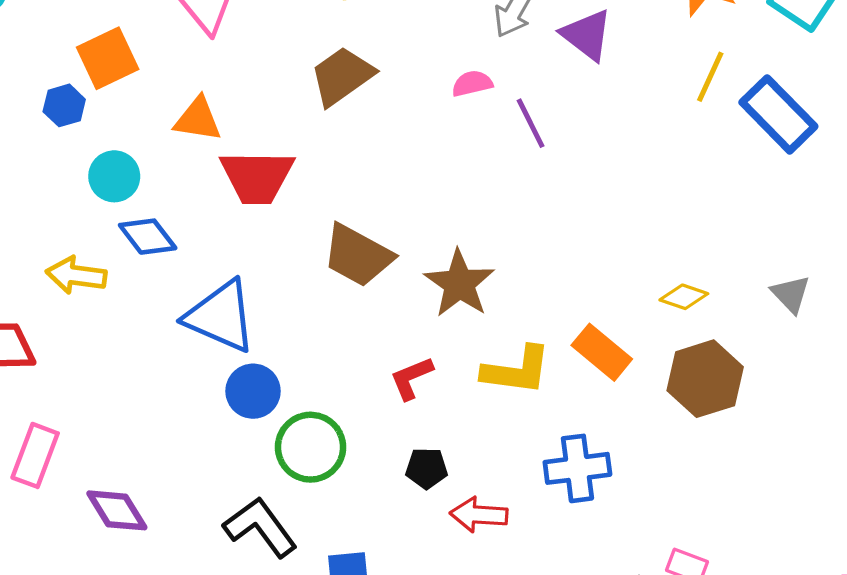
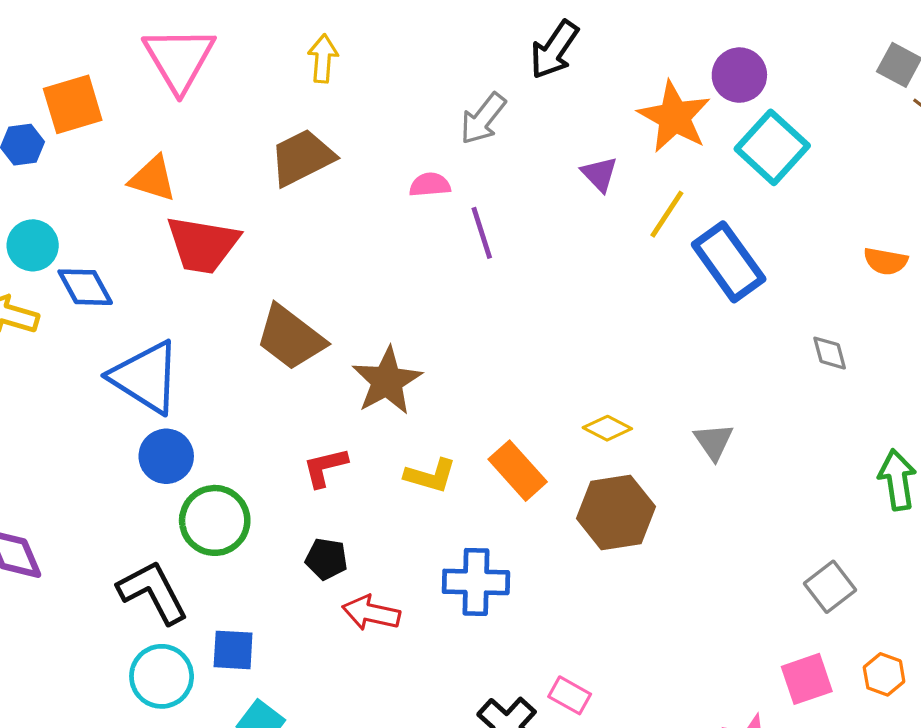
purple triangle: (587, 35) -> (599, 174), moved, size x0.7
cyan circle: (114, 176) -> (33, 245), moved
yellow L-shape: (517, 370) -> (430, 476), size x0.7

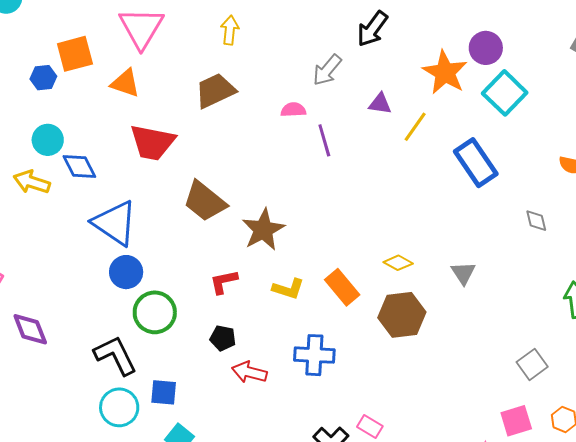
purple triangle: (599, 174) -> (380, 104), moved, turned -40
orange triangle: (153, 179) -> (125, 83), moved
yellow line: (667, 214) -> (415, 127), moved

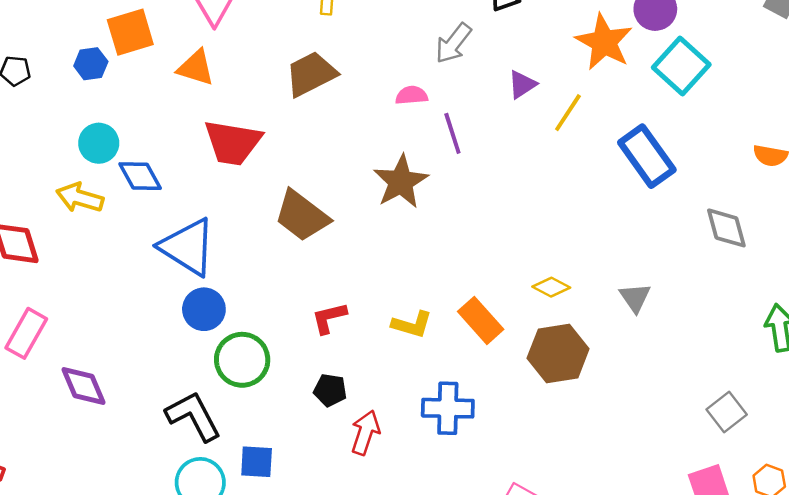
purple triangle: (380, 104) -> (522, 84), turned -40
gray diamond: (536, 221) -> (726, 228), size x1.5
brown star: (263, 230) -> (401, 182), moved
red arrow: (249, 372) -> (365, 433), turned 96

